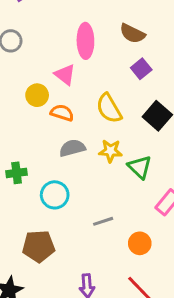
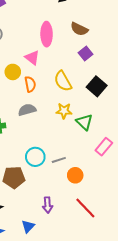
orange semicircle: (62, 113) -> (30, 84), turned 63
gray semicircle: (72, 148) -> (27, 110), moved
cyan circle: (55, 195) -> (35, 157), moved
orange circle: (140, 243) -> (75, 175), moved

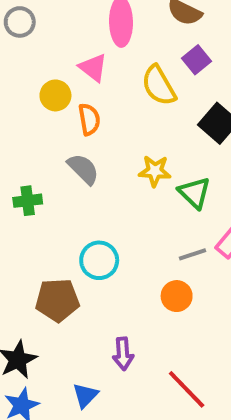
yellow semicircle: (63, 81) -> (159, 86), moved
gray semicircle: (27, 110) -> (83, 169), turned 60
gray line: (59, 160) -> (193, 254), moved
red line: (85, 208) -> (187, 389), moved

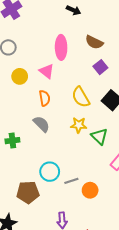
yellow semicircle: (159, 86) -> (81, 97), moved
yellow circle: (55, 95) -> (20, 76), moved
gray line: (193, 254) -> (71, 181), moved

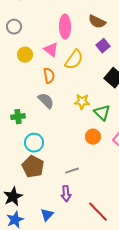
yellow semicircle: (81, 97) -> (74, 60), moved, turned -115
cyan circle: (50, 172) -> (34, 143), moved
gray line: (71, 181) -> (72, 171), moved
orange circle: (90, 190) -> (93, 137), moved
brown pentagon: (28, 192) -> (33, 167), turned 30

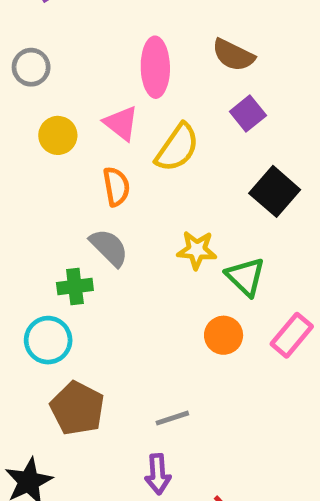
green cross: (18, 117) -> (75, 286), moved
cyan circle: (34, 143) -> (48, 340), moved

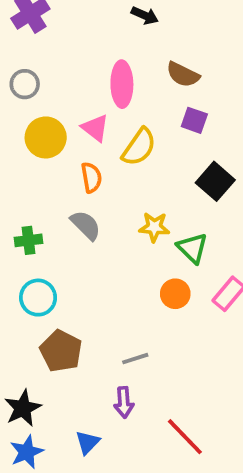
purple square: (248, 113) -> (194, 120), turned -32
yellow circle: (58, 135) -> (46, 137), size x1.4
green cross: (75, 286) -> (28, 240), moved

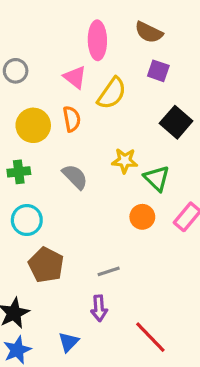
gray circle: (25, 84) -> (16, 71), moved
yellow circle: (46, 137) -> (33, 125), moved
gray semicircle: (86, 225) -> (75, 177), moved

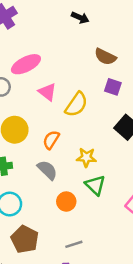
pink ellipse: (97, 40) -> (26, 64), moved, turned 64
orange semicircle: (72, 119) -> (51, 140), moved, turned -138
green triangle: (157, 178) -> (95, 185), moved
orange circle: (142, 217) -> (66, 202), moved

